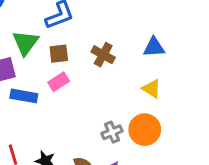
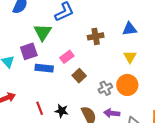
brown square: (59, 54) -> (79, 76), moved, turned -32
brown cross: (103, 55) -> (96, 36), turned -35
yellow triangle: (152, 89) -> (130, 57), turned 32

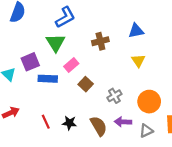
green triangle: (43, 32) -> (56, 43), moved
orange circle: (127, 85) -> (149, 102), moved

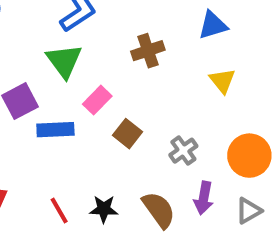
purple arrow: (123, 122) -> (204, 198), turned -77

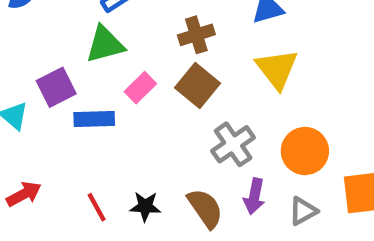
green triangle: (64, 61) -> (105, 44), turned 51
yellow triangle: (222, 81) -> (277, 69), size x1.5
brown square: (127, 134) -> (198, 86), moved, size x1.4
gray cross: (183, 151) -> (233, 144), size x1.4

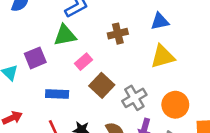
yellow triangle: (277, 69) -> (163, 57), turned 48
brown square: (198, 86) -> (102, 85), moved
blue rectangle: (94, 119) -> (57, 94), moved

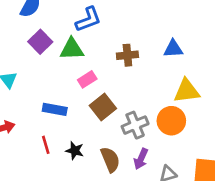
yellow triangle: (163, 57) -> (187, 91), moved
purple square: (35, 58) -> (40, 42), moved, turned -30
orange circle: (175, 105) -> (171, 121), moved

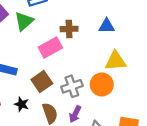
green triangle: (72, 49) -> (24, 21), turned -42
pink rectangle: (87, 79) -> (50, 47), moved, size x1.5
brown square: (103, 107) -> (42, 82), moved

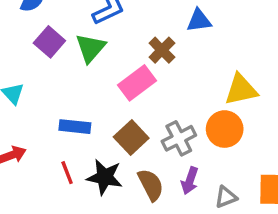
blue triangle: (107, 26) -> (199, 21), moved
brown cross: (69, 29) -> (162, 50), turned -35
black star: (21, 104) -> (105, 177), size x1.5

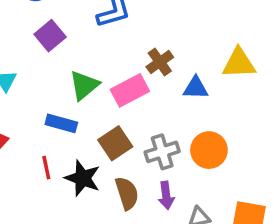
blue triangle: (199, 21) -> (196, 88), moved
green triangle: (90, 48) -> (84, 85), moved
yellow triangle: (241, 90) -> (239, 63), moved
purple arrow: (190, 181) -> (166, 195), turned -36

